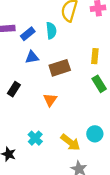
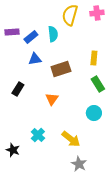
cyan circle: (95, 134) -> (94, 113), moved

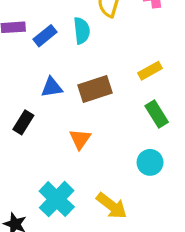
yellow rectangle: (94, 58) -> (150, 71), turned 56
blue triangle: (35, 59) -> (52, 87), moved
cyan cross: (38, 135) -> (57, 199), size x1.5

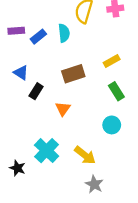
blue triangle: (52, 87) -> (21, 73), moved, turned 42
black rectangle: (23, 122) -> (36, 91), moved

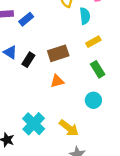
cyan semicircle: (64, 33) -> (85, 16), moved
black rectangle: (36, 91) -> (28, 60), moved
orange triangle: (63, 109) -> (57, 81), moved, turned 40

